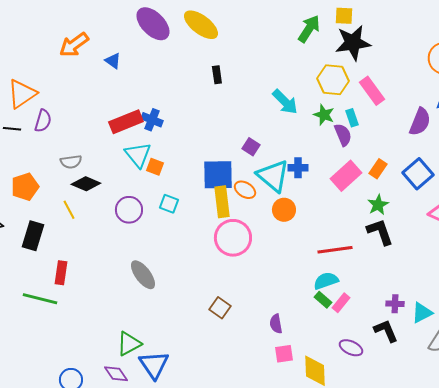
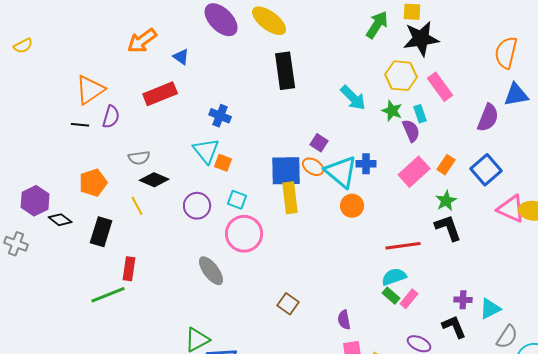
black rectangle: (217, 75) -> (285, 71), size x2.0
red rectangle: (126, 122) -> (160, 94), moved
orange ellipse: (245, 190) -> (313, 167), moved
pink circle: (233, 238) -> (244, 234), moved
green line: (40, 299) -> (108, 295), turned -36

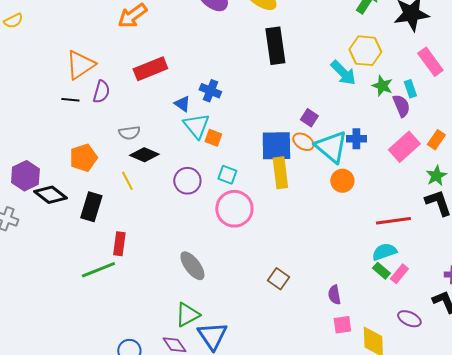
blue triangle: (181, 57) -> (182, 104), moved
yellow hexagon: (401, 76) -> (365, 51), moved
black diamond: (60, 220) -> (50, 195), size x1.4
gray ellipse: (211, 271) -> (192, 266), moved

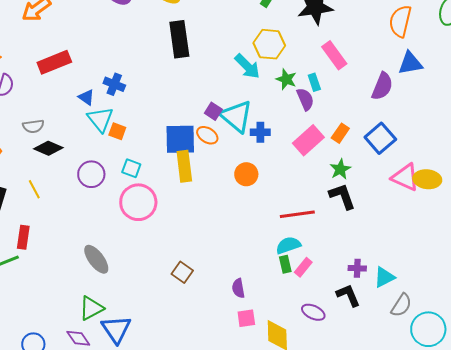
cyan triangle: (331, 147) -> (236, 116), moved
yellow line: (127, 181) -> (34, 189), moved
green rectangle: (381, 271) -> (285, 264), turned 36

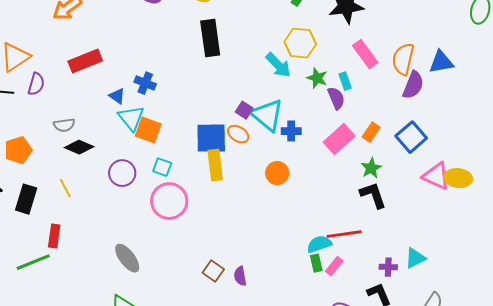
orange semicircle: (400, 21) -> (403, 59), moved
orange square: (117, 131) -> (148, 130), size x1.5
red line: (297, 214) -> (344, 234), moved
cyan triangle: (384, 277) -> (415, 258), moved
purple semicircle: (238, 288) -> (240, 276), moved

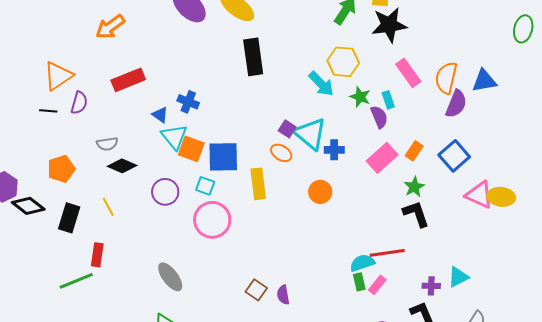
blue square: (211, 138) -> (223, 157), moved

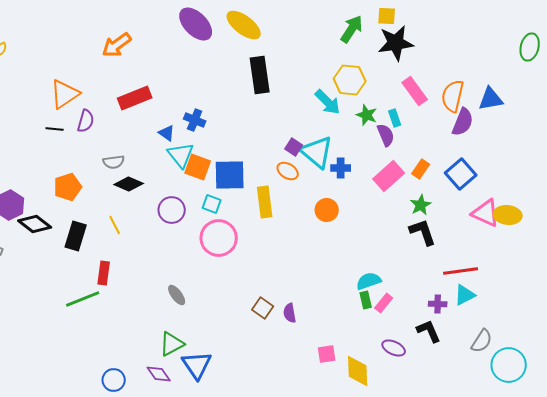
red line: (387, 253) -> (461, 271), moved
gray ellipse: (170, 277) -> (177, 295), size x0.7

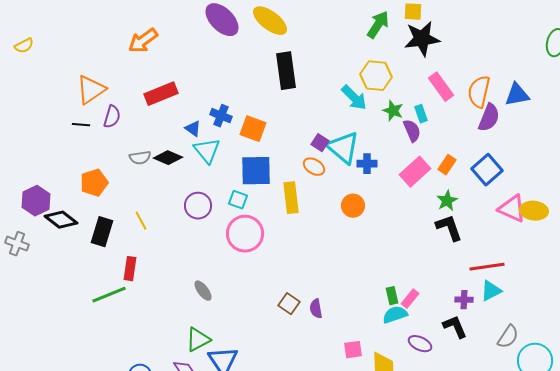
orange square: (198, 167) -> (253, 129), moved
black diamond: (129, 184) -> (168, 158), moved
cyan semicircle: (369, 281) -> (395, 315), moved

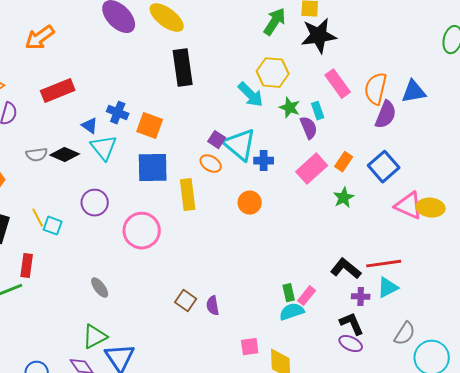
cyan square: (238, 200) -> (53, 226), moved
black L-shape: (449, 228) -> (346, 269), moved, turned -32
purple ellipse: (420, 344) -> (351, 344), moved

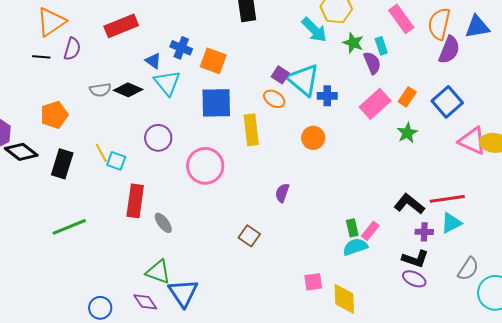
red rectangle: (27, 266) -> (135, 201), moved, size x1.4
purple semicircle: (213, 306) -> (282, 193), moved, turned 30
black L-shape: (352, 324) -> (415, 259), turned 132
green triangle: (95, 337) -> (158, 272), turned 48

